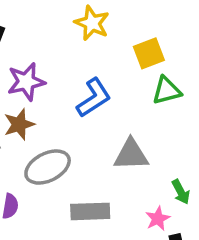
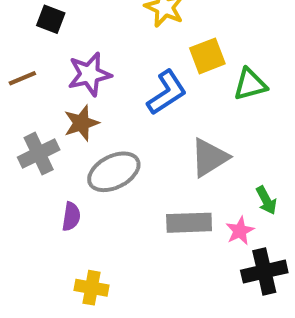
yellow square: (149, 53) -> (207, 56), moved
gray triangle: (131, 155) -> (209, 158), turned -30
gray rectangle: (90, 211) -> (189, 223), moved

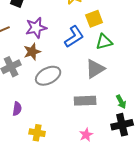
green triangle: (250, 84) -> (104, 42), moved
green arrow: (266, 200) -> (121, 102), moved
purple semicircle: (71, 217) -> (17, 109), moved
pink star: (240, 231) -> (86, 135), moved

